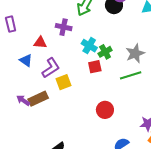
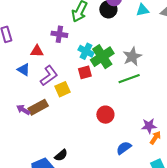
green cross: (105, 52) -> (102, 57), size x1.6
red square: (95, 67) -> (85, 72), moved

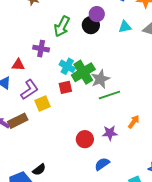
gray star: (132, 56) -> (100, 79), moved
red circle: (105, 115) -> (85, 139), moved
purple star: (149, 126) -> (110, 133), moved
orange arrow: (155, 138) -> (134, 122), moved

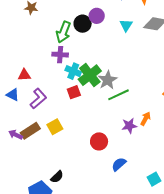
black circle: (91, 25) -> (83, 24), moved
cyan triangle: (125, 27) -> (126, 25), turned -40
purple cross: (41, 49) -> (60, 55), moved
yellow square: (43, 104) -> (55, 127), moved
purple star: (110, 133) -> (129, 126), moved

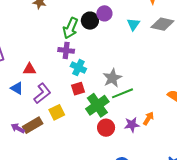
green cross: (90, 75) -> (97, 105), moved
yellow square: (55, 127) -> (57, 112), moved
red circle: (99, 141) -> (106, 128), moved

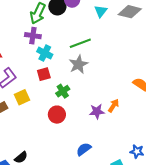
green line: (122, 93) -> (80, 43), moved
green cross: (97, 105) -> (63, 91), size x0.6
red circle: (106, 128) -> (57, 115), moved

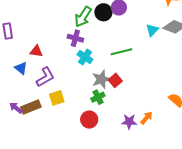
cyan triangle: (101, 11) -> (152, 30), moved
gray star: (78, 64) -> (101, 79), moved
red square: (44, 74) -> (115, 80), moved, turned -32

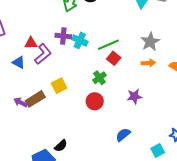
purple cross: (75, 38) -> (63, 36), moved
green line: (121, 52) -> (108, 45), moved
purple L-shape: (45, 77) -> (43, 54), moved
gray star: (101, 79) -> (150, 42), moved
orange arrow: (146, 118) -> (148, 63), moved, turned 56

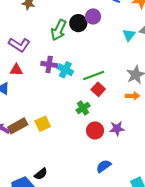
purple L-shape: (43, 54) -> (19, 45), moved, turned 70
yellow square: (59, 86) -> (43, 124), moved
red circle: (95, 101) -> (95, 130), moved

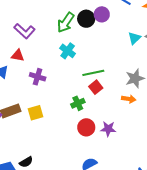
purple cross: (49, 64) -> (38, 77), moved
cyan cross: (65, 70) -> (68, 51), moved

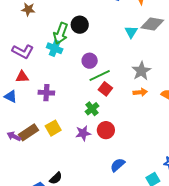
purple circle: (102, 14) -> (90, 61), moved
cyan cross: (68, 51) -> (55, 48), moved
purple star: (108, 129) -> (83, 133), moved

